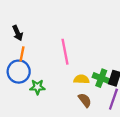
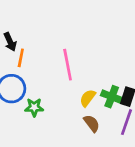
orange line: (22, 54) -> (21, 58), moved
yellow semicircle: (81, 79) -> (88, 98), turned -56

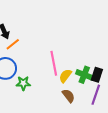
orange line: (21, 58) -> (13, 44), turned 40
pink line: (68, 65) -> (54, 63), moved

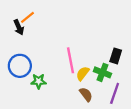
orange line: (13, 44) -> (28, 17), moved
black rectangle: (97, 75) -> (116, 56), moved

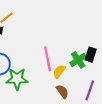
green cross: (102, 72) -> (78, 60), moved, turned 35
green star: (39, 81) -> (17, 79), size x1.5

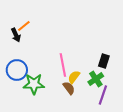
green cross: (78, 60) -> (96, 79), moved
brown semicircle: (62, 91) -> (69, 88), moved

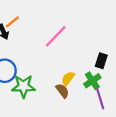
pink line: (63, 65) -> (56, 36), moved, turned 55
purple line: (103, 95) -> (100, 98), turned -36

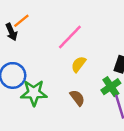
yellow semicircle: (68, 78) -> (79, 64), moved

